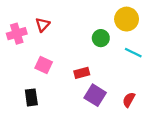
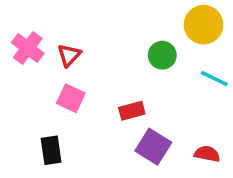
red triangle: (43, 25) -> (69, 55), moved
pink cross: (17, 34) -> (28, 48), turned -36
red semicircle: (129, 100) -> (207, 154), turned 72

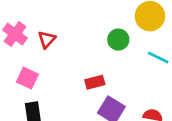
pink square: (71, 98) -> (27, 78), moved

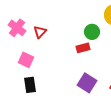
red rectangle: (95, 82) -> (83, 48), moved

